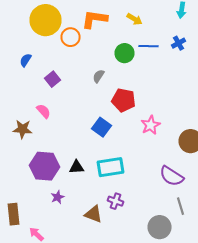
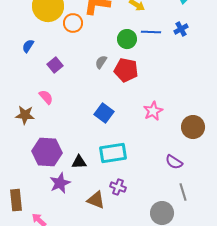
red pentagon: (124, 100) -> (126, 70), moved
black triangle: (76, 167) -> (79, 162), moved
purple semicircle: (172, 176) -> (174, 162), size x0.7
purple star: (58, 197) -> (60, 183), size x1.5

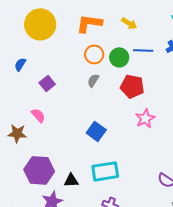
orange circle: (73, 23) -> (94, 54), moved
red pentagon: (126, 70) -> (132, 86), moved
pink star: (153, 111) -> (145, 118), moved

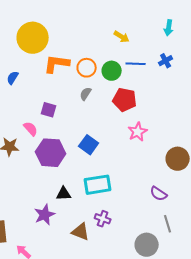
orange L-shape: (89, 23) -> (57, 64), moved
purple square: (47, 83) -> (49, 110), moved, turned -35
purple hexagon: (39, 170) -> (51, 153), moved

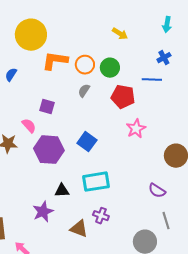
blue line: (136, 64) -> (152, 80), moved

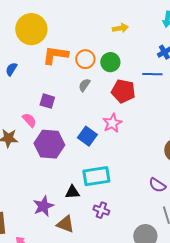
yellow arrow: (120, 34) -> (120, 28), turned -42
pink star: (136, 129) -> (112, 123), moved
black triangle: (62, 191) -> (72, 192), moved
brown triangle: (79, 229) -> (65, 224), moved

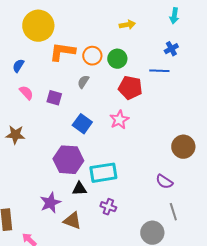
gray semicircle: (84, 85) -> (83, 82), moved
pink semicircle: (29, 120) -> (26, 93), moved
blue square: (87, 136) -> (82, 124), moved
purple hexagon: (49, 144) -> (68, 160), moved

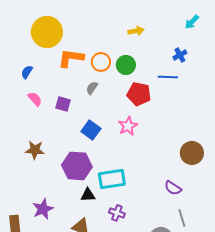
cyan arrow: (174, 16) -> (192, 22), moved, turned 35
brown star: (15, 135) -> (35, 150), moved
purple star: (50, 203) -> (43, 209), moved

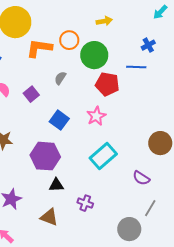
orange circle: (101, 62) -> (69, 40), moved
green circle: (126, 65) -> (94, 55), size x1.4
purple square: (63, 104) -> (31, 94), turned 35
cyan rectangle: (112, 179) -> (103, 156), moved, turned -32
gray line: (182, 218) -> (150, 208), turned 48

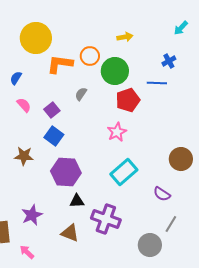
red pentagon: (107, 84) -> (128, 100), turned -30
blue square: (59, 120) -> (54, 136), moved
purple cross: (85, 203) -> (106, 219), size x1.8

